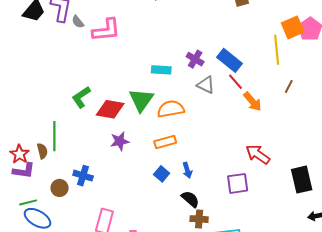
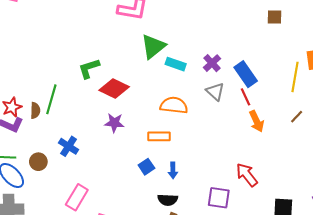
green triangle: (141, 100) -> (153, 46), moved
brown circle: (60, 188) -> (38, 162), moved
black semicircle: (190, 199) -> (168, 200), turned 126

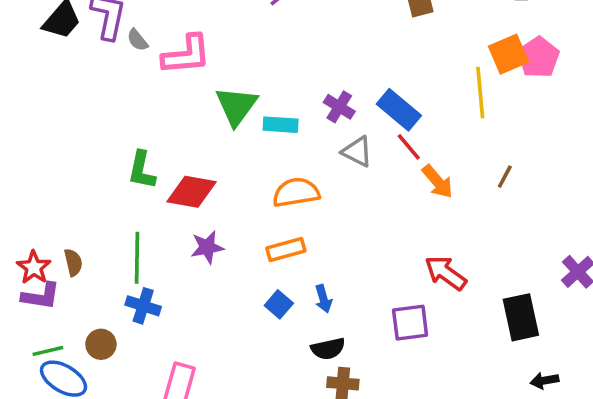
green L-shape: (89, 68) -> (142, 170), turned -45
green line: (51, 99) -> (137, 258), moved
brown line: (297, 117) -> (505, 177), moved

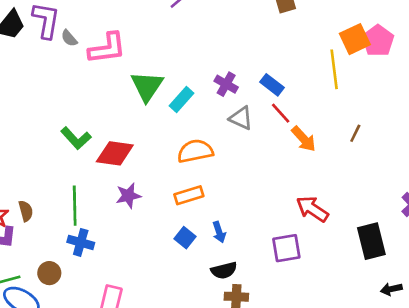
blue rectangle: (399, 110) -> (272, 85), size x0.7
cyan rectangle: (281, 125) -> (181, 99), turned -50
green L-shape: (142, 170) -> (76, 138), turned -52

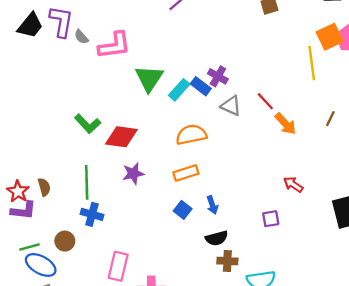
blue rectangle: (272, 85) -> (201, 86), moved
red arrow: (312, 209) -> (293, 185), size x0.7
purple square: (286, 248) -> (271, 219), size x0.7

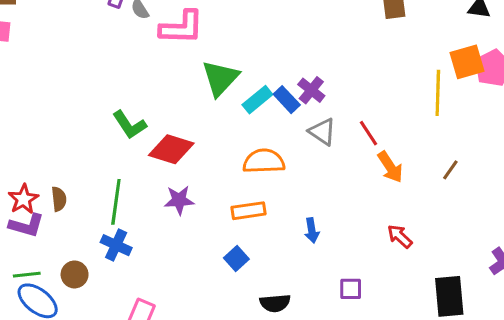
red arrow: (293, 185) -> (400, 236), moved
blue arrow: (212, 205) -> (312, 230), moved

